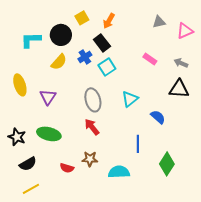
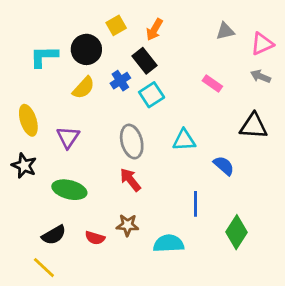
gray arrow: (181, 63) -> (261, 76), moved
cyan triangle: (130, 99) -> (184, 140), turned 36
black star: (17, 137) -> (24, 166), moved
black semicircle: (28, 164) -> (54, 235), moved
yellow line: (31, 189) -> (44, 268), turned 72

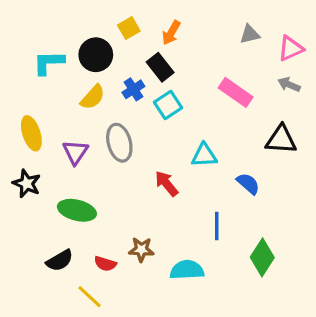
pink rectangle: (212, 83) -> (236, 92), size x1.5
gray ellipse: (132, 142) -> (119, 143), moved
red arrow: (130, 180) -> (166, 184), moved
yellow line: (44, 268) -> (89, 297), moved

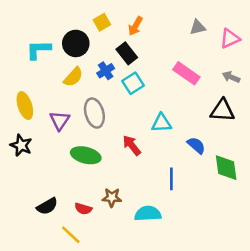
gray arrow: (289, 85) -> (231, 77), moved
green ellipse: (77, 210) -> (86, 155), moved
green diamond: (262, 257) -> (226, 168), moved, turned -40

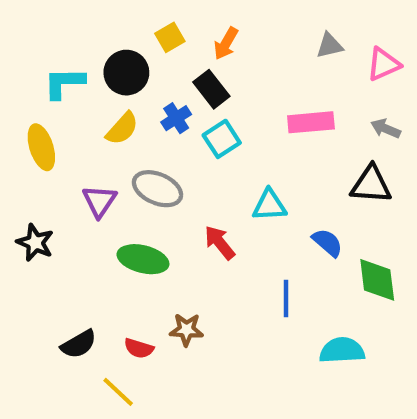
pink rectangle: (186, 73) -> (311, 122), turned -40
yellow ellipse: (25, 106) -> (41, 147), moved
gray ellipse: (94, 113) -> (157, 189), turned -52
cyan semicircle: (148, 214) -> (342, 350), moved

